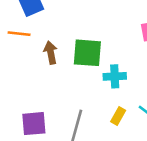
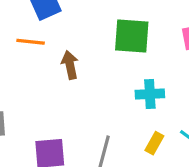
green square: (87, 53) -> (132, 36), moved

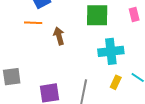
cyan cross: (150, 94) -> (111, 51), size x1.4

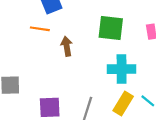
yellow rectangle: (116, 82) -> (123, 104), size x1.5

